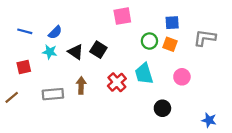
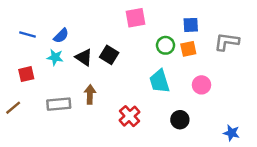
orange square: (170, 44) -> (188, 49), turned -32
red cross: (117, 82) -> (129, 116), moved

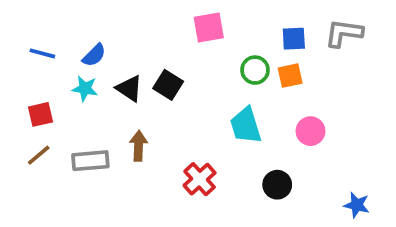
gray L-shape: (227, 42) -> (344, 33), moved
brown line: (13, 108) -> (39, 155), moved

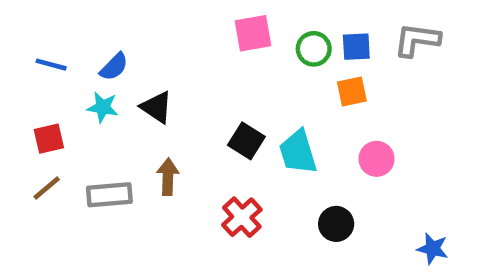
green circle: (255, 70) -> (314, 49), moved
black square: (168, 85) -> (246, 141), moved

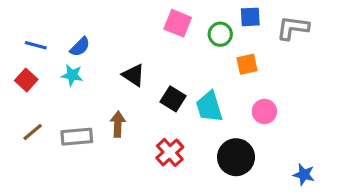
pink square: (253, 33) -> (178, 23), turned 32
blue square: (356, 47) -> (250, 17), moved
black triangle: (157, 107) -> (134, 75), moved
red square: (49, 139) -> (26, 80), moved, turned -35
black circle: (336, 224) -> (236, 157), size x1.5

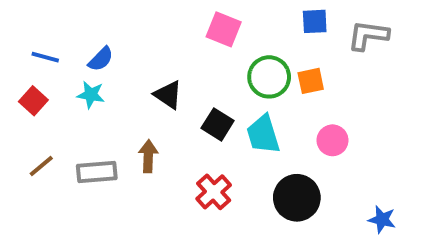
green circle: (220, 34) -> (269, 77), moved, size x1.4

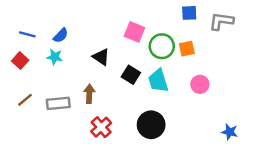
pink square: (224, 29) -> (134, 32), moved
red cross: (214, 192) -> (101, 127), moved
black circle: (297, 198) -> (151, 125), moved

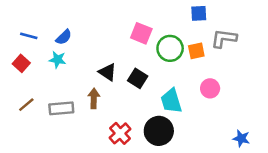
gray L-shape: (221, 21) -> (224, 38), moved
black triangle: (101, 57) -> (108, 72), moved
cyan trapezoid: (158, 81) -> (171, 101), moved
red cross: (101, 127) -> (120, 133), moved

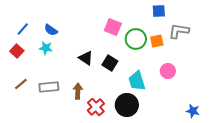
blue line: (29, 36) -> (23, 29), turned -64
blue semicircle: (64, 37) -> (51, 30), turned 80
brown arrow: (94, 98) -> (78, 91), moved

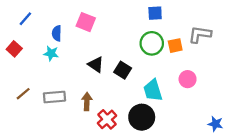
blue square: (159, 11) -> (155, 13), moved
pink square: (113, 27) -> (86, 22), moved
blue line: (23, 29) -> (25, 19), moved
blue semicircle: (51, 30) -> (57, 33), turned 56
red square: (17, 51) -> (14, 49), moved

